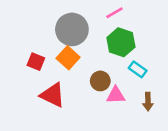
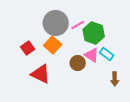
pink line: (114, 13) -> (78, 25), moved
red square: (36, 62) -> (28, 48), turned 32
pink triangle: (116, 95) -> (92, 55), moved, turned 35

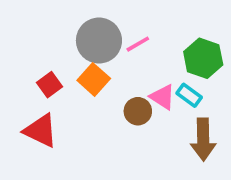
green hexagon: (94, 33) -> (203, 58), moved
red triangle: (41, 74) -> (41, 131), moved
brown arrow: (115, 79) -> (203, 139), size x1.6

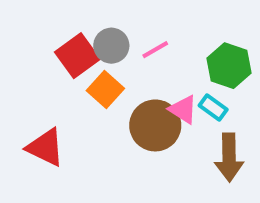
gray circle: (99, 41) -> (111, 46), size x0.7
red square: (49, 85) -> (77, 56), moved, size x1.5
brown circle: (138, 111) -> (155, 125), size x1.6

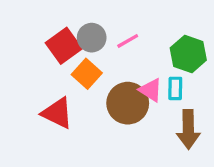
cyan rectangle: (213, 107) -> (175, 88), turned 55
red triangle: (45, 147) -> (57, 113), moved

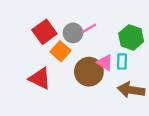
gray circle: (92, 38) -> (73, 33), moved
brown arrow: (188, 129) -> (131, 90), turned 100

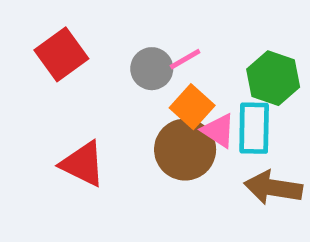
red square: (44, 32) -> (61, 54), moved
orange square: (60, 51) -> (192, 107), moved
cyan rectangle: (122, 61) -> (254, 128), size x1.5

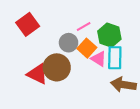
gray circle: (152, 69) -> (69, 43), moved
green hexagon: (273, 78) -> (109, 35), moved
brown circle: (185, 150) -> (57, 67), moved

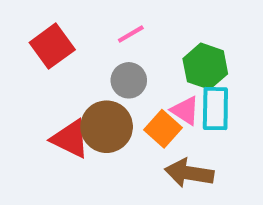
pink line: (84, 27) -> (131, 34), moved
orange square: (87, 48) -> (163, 129), moved
brown arrow: (123, 85) -> (189, 173), moved

